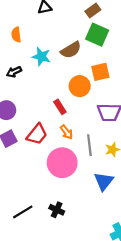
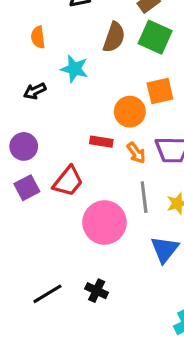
brown semicircle: (71, 50) -> (114, 37), moved, turned -40
red rectangle: (60, 107) -> (101, 142), turned -48
orange arrow: (67, 132) -> (136, 153), moved

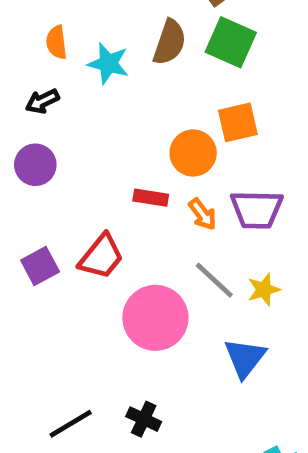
cyan star: (74, 69) -> (108, 64), moved
black arrow: (35, 91) -> (42, 101), moved
purple circle: (24, 146) -> (35, 165), moved
gray line: (144, 197) -> (214, 280), turned -40

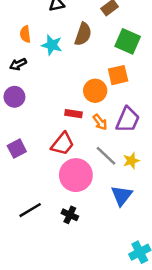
green square: (231, 42) -> (128, 41), moved
purple trapezoid: (257, 209) -> (128, 120), turned -68
red trapezoid: (101, 257) -> (63, 144), moved
black cross: (144, 419) -> (70, 215), moved
black line: (71, 424) -> (30, 210), moved

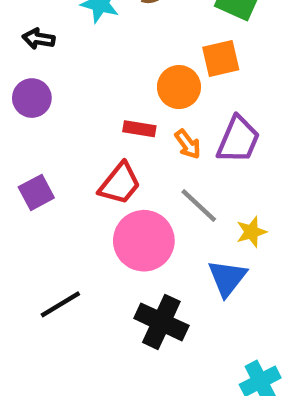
black arrow: (18, 64) -> (38, 39), turned 35
yellow star: (131, 161) -> (251, 232), moved
black cross: (70, 215) -> (161, 322), moved, size x1.6

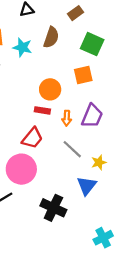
orange circle: (179, 87) -> (50, 89), moved
orange arrow: (188, 144) -> (67, 118), turned 40
pink circle: (144, 241) -> (21, 169), moved

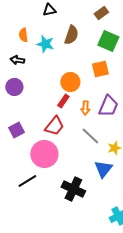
brown rectangle: (76, 13) -> (101, 13), moved
red rectangle: (42, 110) -> (63, 101), turned -64

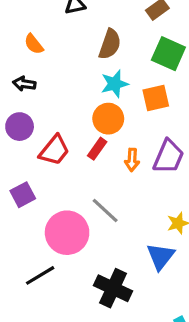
orange semicircle: (23, 35) -> (34, 44), turned -32
cyan star: (45, 44) -> (115, 84), moved, turned -30
red trapezoid: (54, 126) -> (54, 150), moved
gray line: (90, 136) -> (105, 211), moved

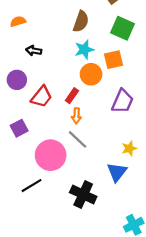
orange semicircle: (34, 44) -> (18, 21), moved, turned 112
black arrow: (24, 84) -> (34, 51), moved
orange circle: (108, 119) -> (91, 74), moved
orange arrow: (132, 160) -> (76, 116), moved

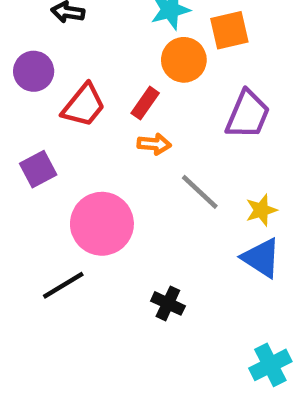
orange arrow: (76, 116) -> (154, 144), turned -88
gray line: (78, 139) -> (200, 192), moved
blue triangle: (117, 172) -> (261, 258), moved, turned -35
black cross: (83, 195) -> (168, 303), size x0.6

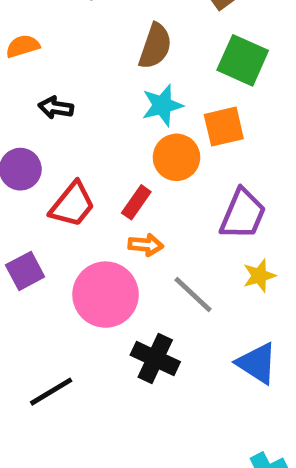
yellow star: (261, 210) -> (259, 276), moved
pink circle: (102, 224) -> (106, 295), moved
black cross: (168, 303) -> (155, 358), moved, size x1.4

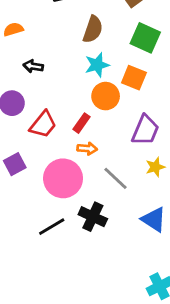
orange square: (224, 127) -> (134, 78), turned 35
black line: (51, 392) -> (52, 227), moved

